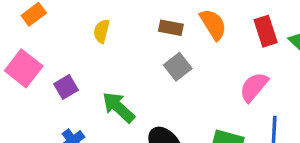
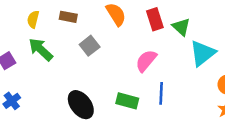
brown rectangle: (171, 28) -> (68, 17), moved
green arrow: (118, 107) -> (41, 49), moved

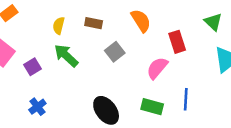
red rectangle: (155, 19) -> (177, 42), moved
green triangle: (181, 27) -> (213, 22), moved
pink semicircle: (146, 61) -> (157, 68), moved

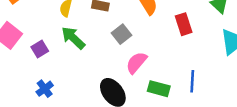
pink semicircle: (157, 68) -> (136, 63), moved

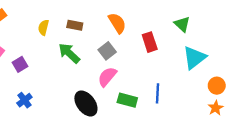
gray square: (122, 34) -> (107, 51), moved
green arrow: (73, 38) -> (69, 53), moved

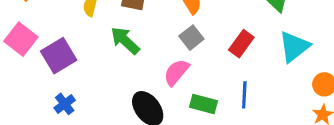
red rectangle: (150, 42) -> (241, 44), moved, turned 54
gray square: (107, 51) -> (191, 38), moved
purple square: (20, 64) -> (59, 56), size x1.6

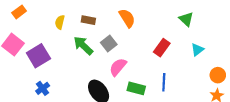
gray square: (191, 38) -> (109, 44), moved
cyan triangle: (294, 47) -> (197, 50), size x0.6

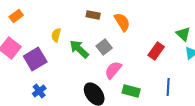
green triangle: (186, 19) -> (183, 34), moved
brown rectangle: (88, 20) -> (93, 15), moved
yellow semicircle: (60, 22) -> (56, 35), moved
blue line: (164, 82) -> (168, 87), moved

